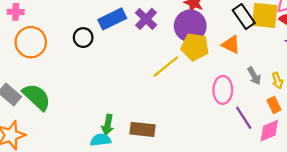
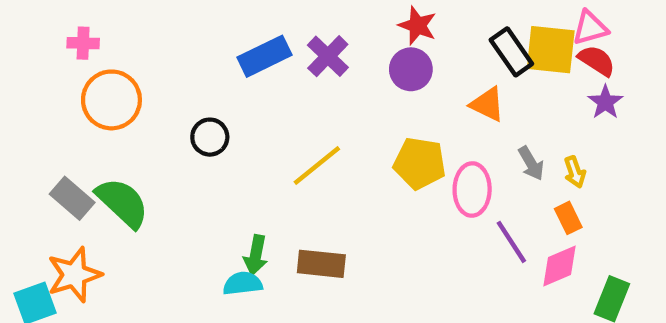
purple circle: (190, 26) -> (411, 69), size x0.7
black circle: (83, 38) -> (210, 137), moved
yellow pentagon: (195, 47) -> (420, 163), moved
yellow line: (166, 67) -> (317, 165), moved

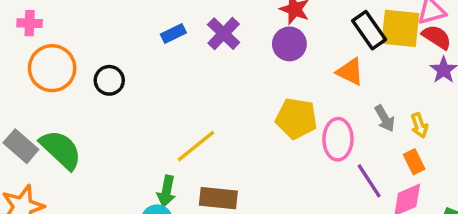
blue rectangle: (264, 56) -> (173, 34), size x0.6
black circle: (210, 137) -> (109, 80), moved
yellow line: (317, 165) -> (196, 146), moved

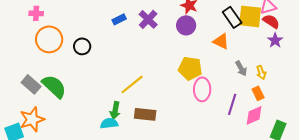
pink ellipse: (338, 139) -> (202, 89), moved
purple line: (369, 181) -> (232, 104), turned 50

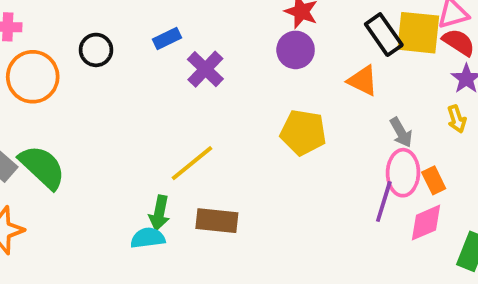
purple cross: (148, 19) -> (205, 69), moved
black circle: (82, 46) -> (96, 50), moved
yellow arrow: (261, 72) -> (457, 119), moved
pink ellipse: (202, 89) -> (403, 173), moved

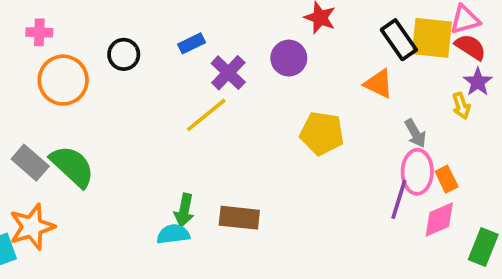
purple circle: (296, 50) -> (289, 58), moved
yellow arrow: (457, 119) -> (461, 106), moved
yellow line: (192, 163) -> (206, 115), moved

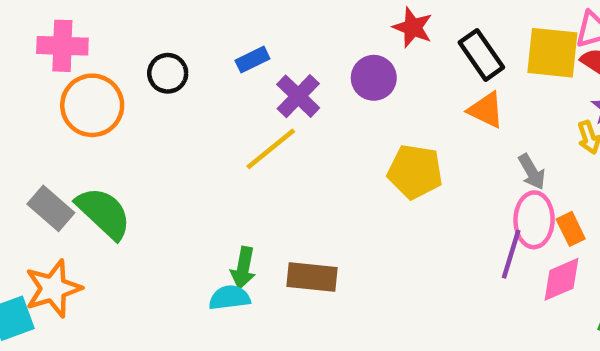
pink cross: (39, 32) -> (62, 46), size x1.5
black rectangle: (399, 40) -> (481, 55), moved

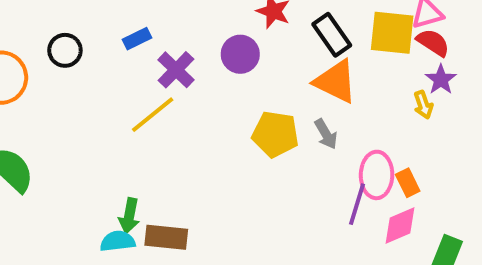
orange triangle: (486, 110) -> (336, 81), size x1.4
gray arrow: (532, 172) -> (326, 134), moved
brown rectangle: (312, 277) -> (166, 237), moved

